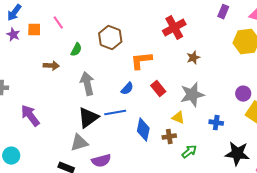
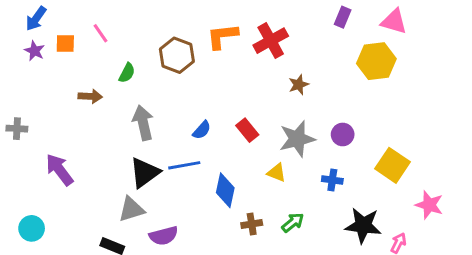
orange L-shape: (141, 61) -> (222, 36), moved
purple circle: (243, 94) -> (343, 134), moved
brown cross: (169, 137) -> (252, 224), moved

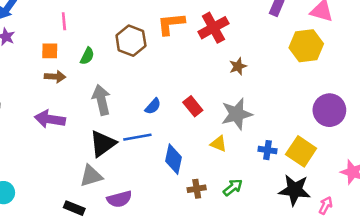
pink line: (101, 33) -> (64, 21), turned 30
orange square: (65, 44) -> (50, 51), moved
purple circle: (343, 134) -> (329, 110), moved, size x1.6
yellow square: (393, 165) -> (301, 151), moved
purple arrow: (59, 170) -> (50, 119), moved, turned -44

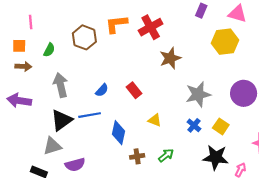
brown star: (238, 66) -> (170, 58), size x1.5
gray star: (237, 114) -> (198, 94), moved
blue cross: (268, 150) -> (194, 125), turned 32
yellow square: (301, 151) -> (221, 126), size x0.7

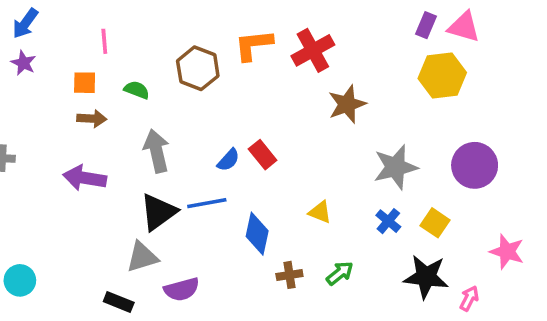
purple rectangle: (201, 11) -> (426, 25), moved
green semicircle: (49, 50) -> (137, 90), turned -96
red rectangle: (134, 90) -> (263, 155), moved

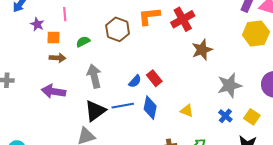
purple star: (23, 63) -> (37, 24), moved
green semicircle: (137, 90) -> (83, 42), turned -48
blue diamond: (257, 234) -> (150, 108), moved

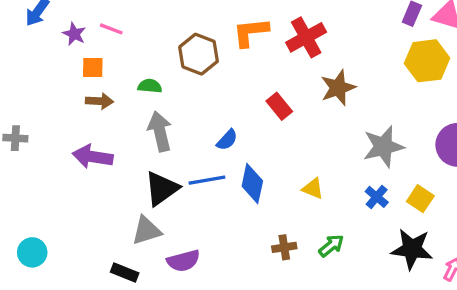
pink line: (65, 14) -> (111, 29), turned -64
purple star: (37, 24) -> (74, 34), moved
green semicircle: (83, 42) -> (150, 86), moved, turned 32
red rectangle: (154, 78) -> (279, 106), moved

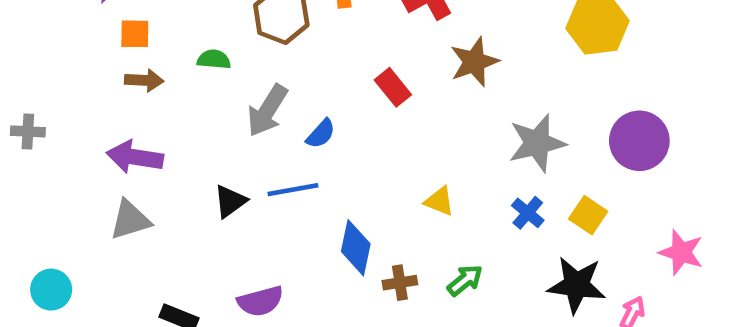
gray arrow: (160, 131) -> (267, 111), moved, turned -135
blue diamond: (252, 183) -> (356, 248), moved
black triangle: (162, 189) -> (230, 201), size x0.7
gray triangle: (146, 231) -> (130, 220), moved

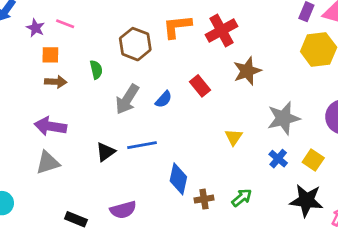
green semicircle: (214, 59) -> (96, 70), turned 72
blue semicircle: (321, 134) -> (164, 99), moved
yellow triangle: (439, 201) -> (234, 137), moved, turned 42

